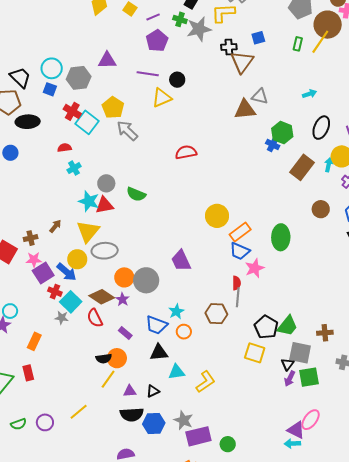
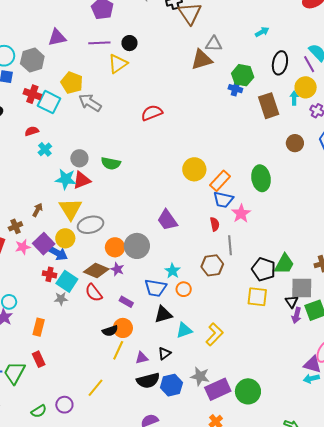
brown rectangle: (302, 167) -> (269, 106), turned -45
purple square: (43, 273) -> (44, 244), moved
red semicircle: (237, 283) -> (215, 224), moved
green circle: (228, 444) -> (248, 391), size x1.6

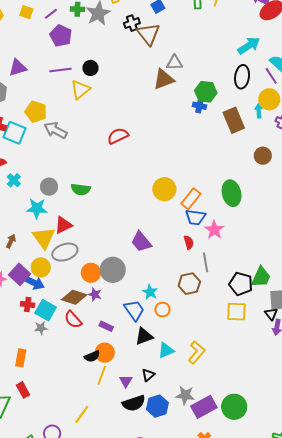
cyan arrow: (262, 32) -> (249, 46), moved, size x1.6
red triangle: (82, 180) -> (63, 225), moved
blue trapezoid: (155, 288) -> (134, 310), turned -130
purple triangle: (142, 358) -> (126, 381), turned -40

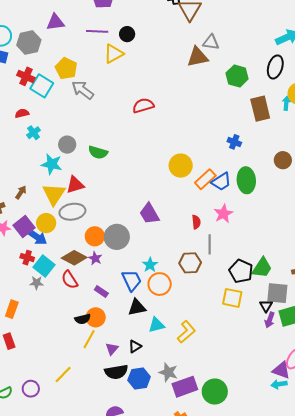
blue cross: (200, 106) -> (234, 142), moved
brown circle: (263, 156) -> (283, 160), moved
blue trapezoid: (195, 217) -> (221, 182), moved, turned -50
orange circle: (162, 310) -> (160, 284), size x1.5

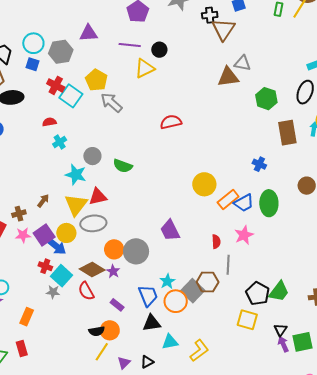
gray square: (277, 293) -> (193, 291), moved, turned 35
purple arrow: (270, 320) -> (283, 344), turned 133

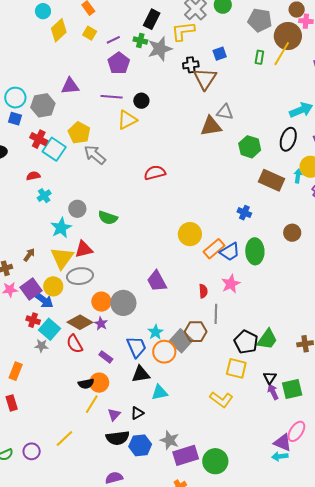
brown rectangle: (287, 133) -> (272, 180), turned -55
cyan star: (76, 175) -> (61, 228), turned 30
yellow L-shape: (199, 351) -> (221, 399), moved, turned 75

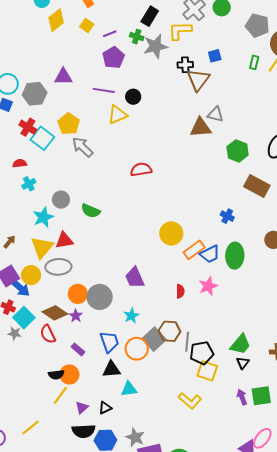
gray line: (216, 314) -> (187, 342), moved
cyan star: (156, 332) -> (131, 316), moved
black pentagon: (246, 342) -> (202, 353), moved, turned 30
black triangle: (270, 378) -> (243, 363), moved

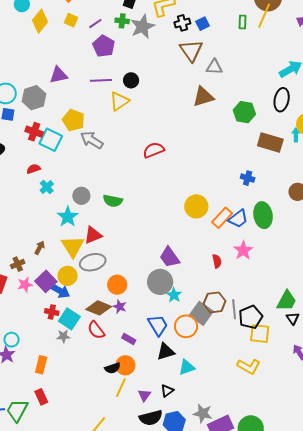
black cross: (185, 65) -> (182, 23), moved
gray triangle: (215, 114) -> (214, 67), moved
gray circle: (100, 297) -> (160, 282), moved

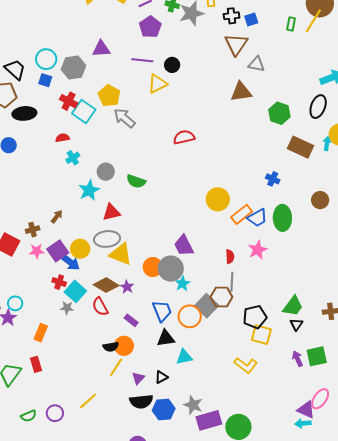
yellow triangle: (73, 246) -> (121, 254), moved, turned -45
orange circle: (117, 285) -> (153, 267), moved
gray line: (234, 309) -> (232, 282), moved

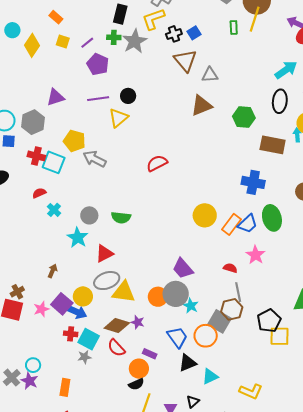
blue cross: (273, 179) -> (253, 182), size x1.6
brown cross: (33, 230) -> (17, 292), moved
red semicircle: (230, 257) -> (230, 268), turned -56
orange circle: (124, 346) -> (139, 369), moved
yellow L-shape: (246, 365) -> (251, 391), moved

